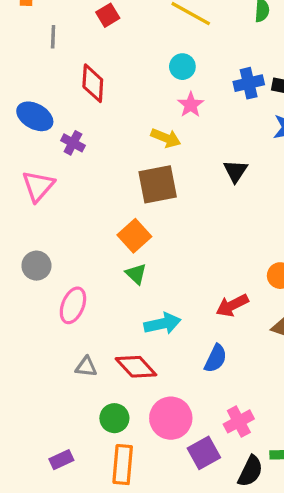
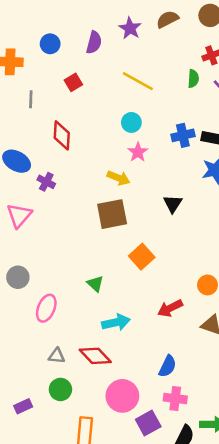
orange square: (134, 236) -> (142, 257), moved
blue semicircle: (216, 358) -> (168, 366), moved
green circle: (114, 418) -> (60, 389), moved
pink cross: (239, 421) -> (175, 398), turned 35
purple rectangle: (61, 460) -> (23, 406), moved

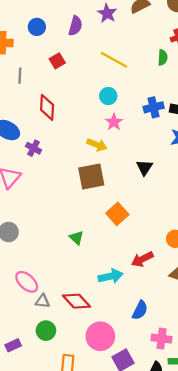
pink ellipse: (46, 308) -> (27, 282), moved, turned -70
cyan arrow: (116, 322) -> (111, 276), moved
pink cross: (175, 398) -> (162, 339), moved

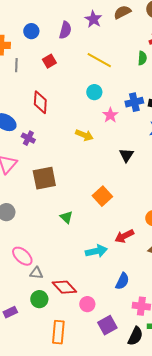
gray line: (20, 76) -> (16, 65), moved
pink star: (114, 122) -> (110, 115), moved
brown square: (91, 176) -> (44, 178), moved
red diamond: (77, 301) -> (64, 287), moved
pink circle: (100, 336) -> (87, 304), size x0.6

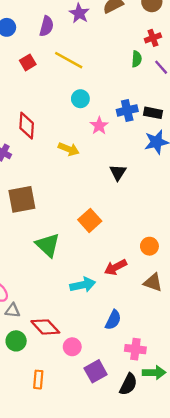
yellow line: (99, 60) -> (69, 60), moved
red diamond: (40, 102) -> (27, 126), moved
green triangle: (66, 217) -> (48, 245), size x1.6
orange rectangle: (58, 332) -> (38, 380), size x0.7

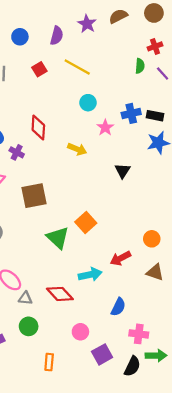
orange square: (90, 220) -> (86, 223), moved
red diamond: (45, 327) -> (60, 294), moved

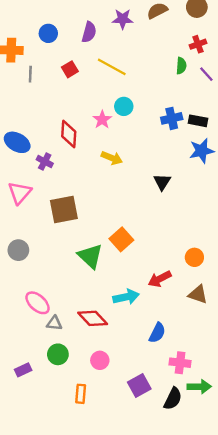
purple star: (87, 24) -> (123, 19), turned -30
pink star: (105, 128) -> (102, 120), moved
pink circle: (80, 332) -> (100, 360), moved

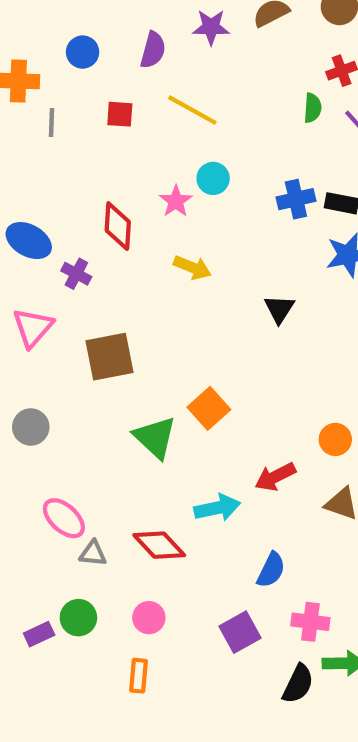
red square: (70, 69) -> (120, 114), turned 35
green circle: (58, 354) -> (78, 618), moved
pink circle: (100, 360) -> (149, 618), moved
purple square: (139, 385) -> (240, 632), moved

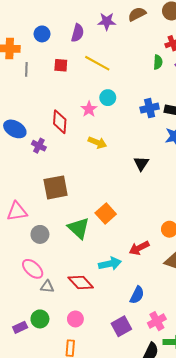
pink triangle: (33, 328) -> (17, 211), moved, turned 40
gray circle: (31, 427) -> (40, 234), moved
pink cross: (310, 622) -> (157, 321), turned -36

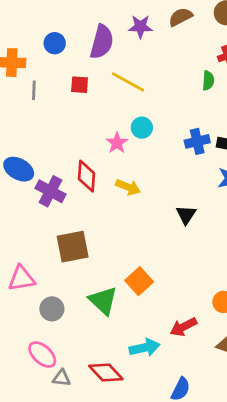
purple semicircle: (78, 33) -> (102, 42), size x1.4
red diamond: (60, 122) -> (86, 176), moved
purple cross: (39, 146) -> (51, 191), size x1.5

